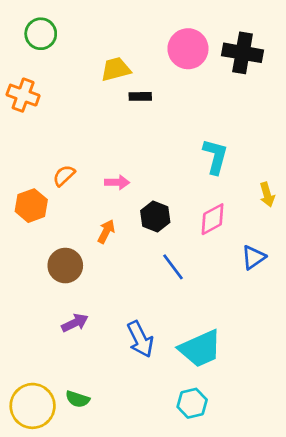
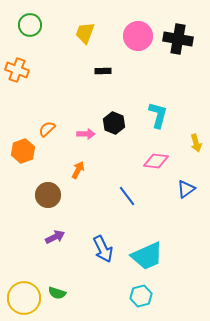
yellow trapezoid: (116, 69) -> (85, 33), moved, turned -55
black hexagon: (155, 216) -> (114, 123), moved
pink diamond: (213, 219) -> (156, 161), turned 35

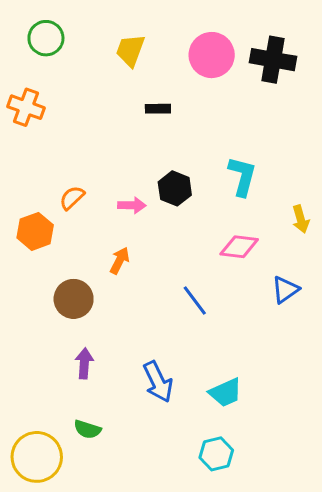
purple arrow: (55, 237) -> (84, 363), turned -60
cyan trapezoid: (147, 256) -> (225, 393), size x0.7
green semicircle: (57, 293) -> (87, 429), moved

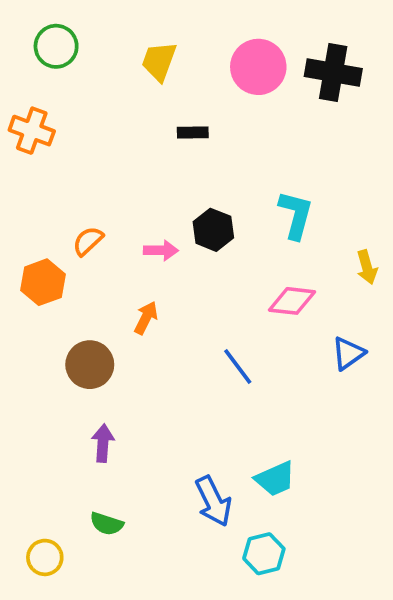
blue arrow: (158, 382) -> (213, 501), moved
yellow circle: (37, 457) -> (45, 557), size x0.6

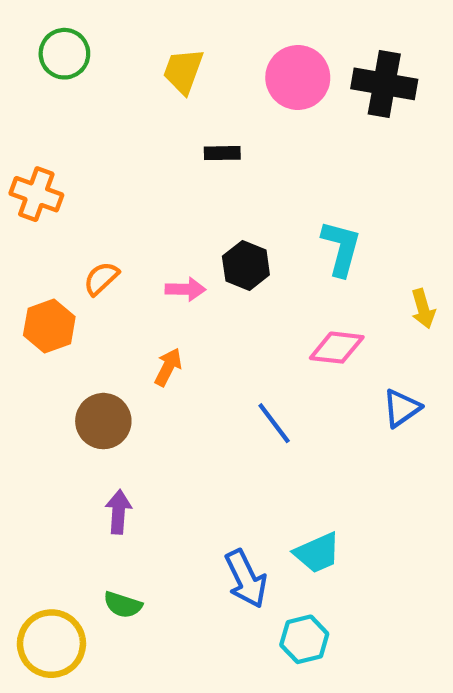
orange cross: (32, 131) -> (36, 194), moved
yellow circle: (45, 557) -> (51, 644), size x1.6

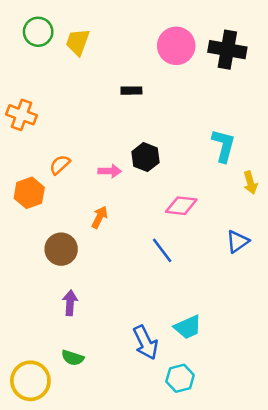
yellow trapezoid: (183, 71) -> (78, 42), moved
cyan L-shape: (341, 248) -> (223, 146), moved
pink diamond: (337, 348) -> (181, 206), moved

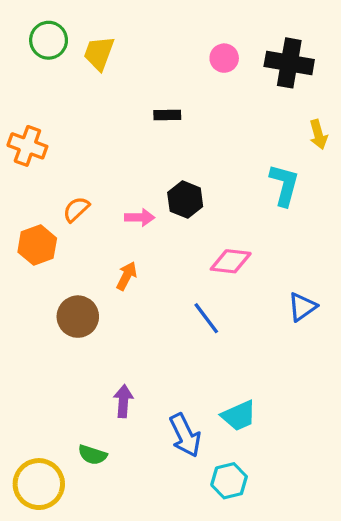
pink circle: (176, 46) -> (224, 58), size x0.6
yellow arrow: (250, 183) -> (318, 135), moved
purple arrow: (70, 303) -> (123, 401), moved

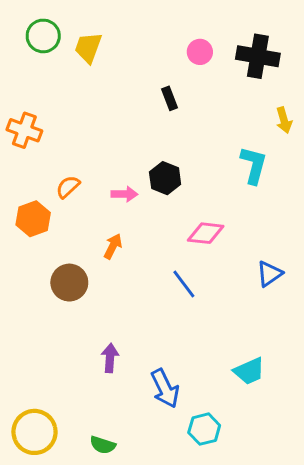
black rectangle: (167, 115) -> (169, 98), moved, turned 70
cyan trapezoid: (239, 416) -> (249, 371), moved
green semicircle: (92, 455) -> (103, 445), moved

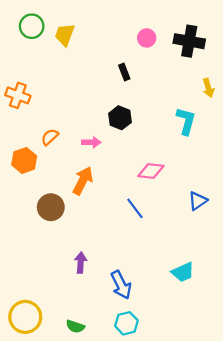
black hexagon: (165, 178) -> (120, 118), moved
orange arrow: (113, 246) -> (83, 181), size x1.5
cyan hexagon: (204, 429) -> (126, 323), moved

